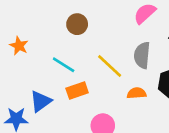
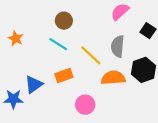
cyan line: (64, 65) -> (58, 44), moved
orange semicircle: (137, 93) -> (113, 78), size x1.5

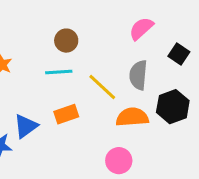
cyan line: (58, 44) -> (59, 72), turned -36
pink circle: (85, 105) -> (119, 161), moved

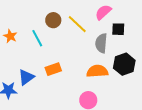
black square: (179, 54) -> (118, 29), moved, turned -32
cyan line: (59, 72) -> (37, 38), moved, turned 66
yellow line: (102, 87) -> (77, 24), moved

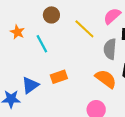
brown circle: (53, 20) -> (51, 15), moved
orange star: (10, 36) -> (17, 32), moved
orange semicircle: (97, 71) -> (106, 79), turned 40

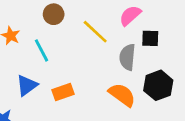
blue triangle: (30, 85) -> (27, 85), moved

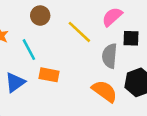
orange rectangle: (63, 92) -> (49, 75), moved, turned 30

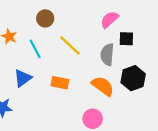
yellow line: (79, 32) -> (70, 45), moved
orange rectangle: (49, 75) -> (60, 83), moved

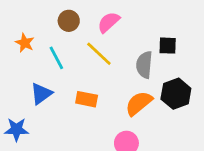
pink semicircle: (109, 20) -> (109, 22), moved
orange semicircle: (103, 86) -> (139, 103), turned -75

